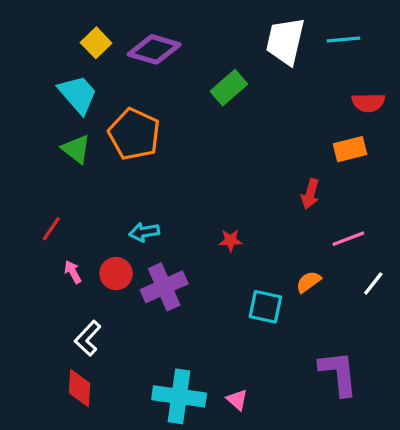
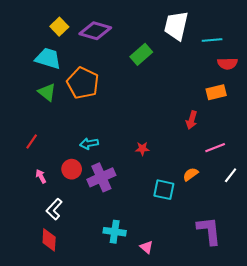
cyan line: (343, 39) -> (212, 40), moved
cyan trapezoid: (78, 94) -> (48, 58), turned -32
pink arrow: (73, 272) -> (41, 176), moved
cyan cross: (179, 396) -> (115, 232), moved, size x0.7

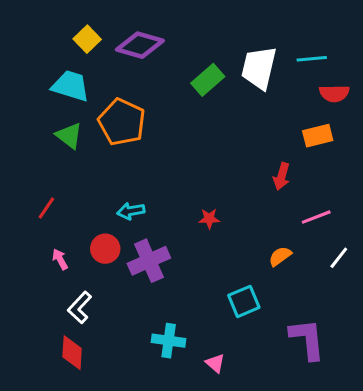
white trapezoid: (176, 26) -> (259, 68), moved
cyan square: (164, 190) -> (244, 301), moved, turned -35

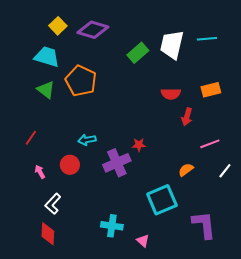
red semicircle: (334, 93) -> (171, 94), moved
purple cross: (149, 261) -> (117, 163), moved
cyan square: (244, 301) -> (162, 200), size x1.4

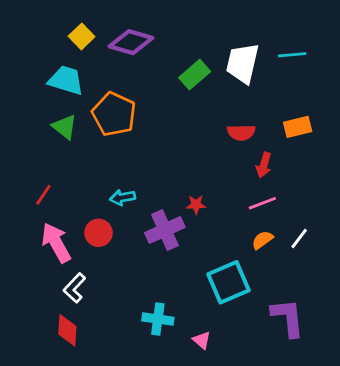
pink line: (210, 144) -> (262, 203), moved
white line: (225, 171) -> (299, 238), moved
pink arrow: (40, 172) -> (56, 243), size x2.0

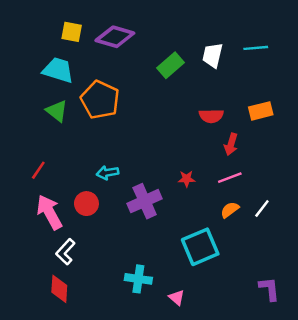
yellow square: (82, 36) -> (72, 32), turned -35
white trapezoid: (243, 63) -> (212, 55), size x0.7
red star: (196, 205) -> (187, 179), moved
purple L-shape: (288, 318) -> (269, 289), moved, size x0.7

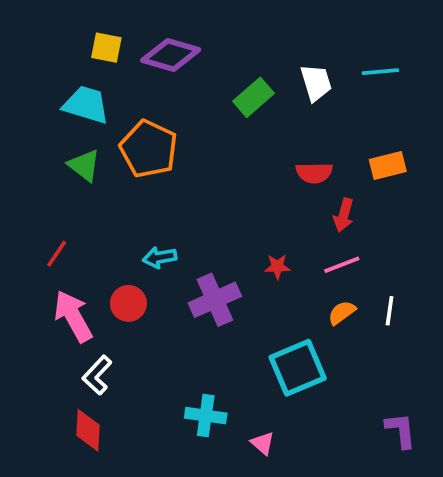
white trapezoid: (212, 55) -> (316, 83), turned 150
white line: (262, 209) -> (390, 311), turned -30

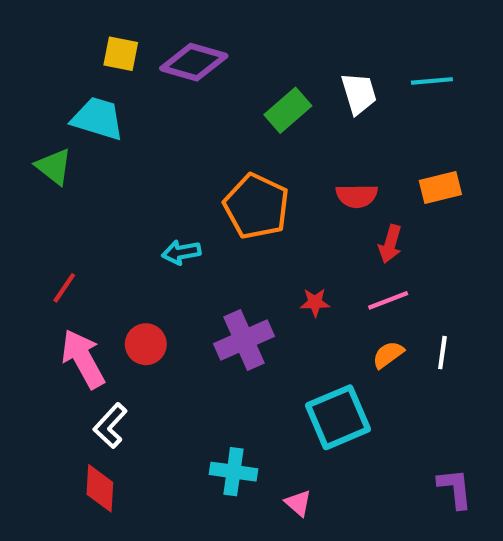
orange pentagon: (149, 149) -> (256, 206), moved
green triangle: (84, 165) -> (54, 167), moved
cyan arrow: (160, 257) -> (181, 252), moved

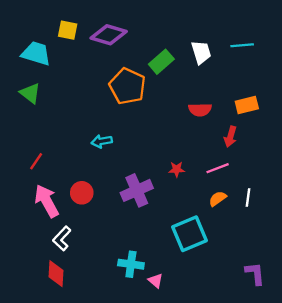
cyan trapezoid: (98, 119) -> (36, 53), moved
orange pentagon: (256, 206) -> (127, 86), moved
red arrow: (390, 244) -> (230, 137), moved
pink triangle: (298, 503) -> (156, 281), moved

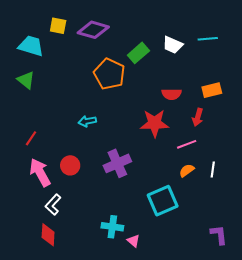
white trapezoid: (201, 52) -> (173, 45), turned 130
red star: (177, 169) -> (155, 123), moved, size x2.0

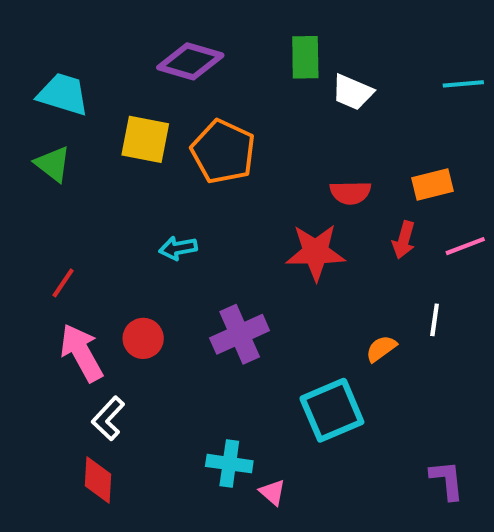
yellow square: (58, 26) -> (145, 139), moved, size x1.4
cyan line: (208, 39) -> (463, 84), moved
green rectangle: (138, 53) -> (305, 57), moved, turned -50
pink line: (187, 144) -> (465, 246), moved
white line: (213, 169) -> (435, 320), moved

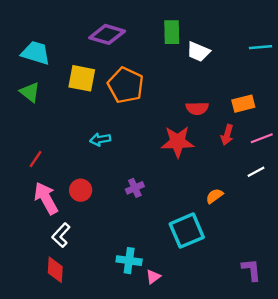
white line: (435, 320) -> (256, 172), moved, turned 54
purple cross: (240, 334) -> (135, 188), size x0.6
pink triangle: (272, 492) -> (153, 277), turned 42

